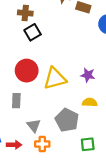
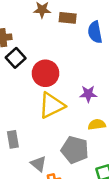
red circle: (27, 71) -> (45, 73), moved

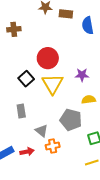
black square: (16, 58) -> (26, 79), moved
yellow triangle: (52, 105) -> (52, 84), turned -35

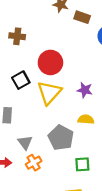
brown cross: (14, 29) -> (17, 36), moved
orange cross: (53, 146) -> (34, 163), turned -32

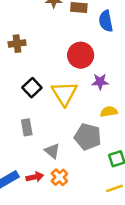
red circle: (50, 62) -> (81, 55), moved
orange cross: (34, 163) -> (59, 177), moved

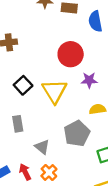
gray pentagon: (88, 137) -> (77, 133), turned 30
red arrow: (35, 177) -> (25, 172), turned -105

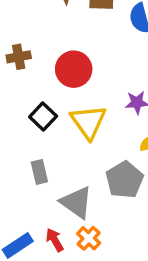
red circle: (71, 54) -> (74, 69), moved
gray triangle: (42, 147) -> (76, 202), size x1.5

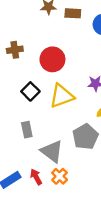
yellow triangle: (88, 122) -> (62, 96), turned 44

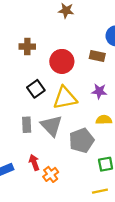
brown rectangle: (73, 13) -> (97, 56), moved
gray triangle: (52, 151) -> (51, 126), moved
red arrow: (36, 177) -> (34, 162), moved

